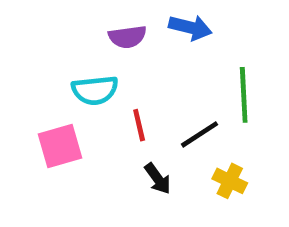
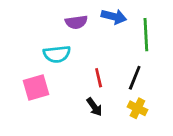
green line: (244, 95) -> (146, 35), moved
red line: (139, 125) -> (99, 78), moved
black line: (200, 134) -> (135, 78), moved, turned -35

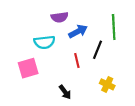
blue arrow: (114, 17) -> (78, 31), moved, turned -42
black line: (135, 78) -> (97, 50), moved
black arrow: (94, 107) -> (65, 92), moved

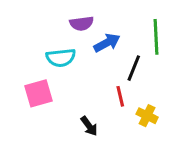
red line: (77, 61) -> (120, 96), moved

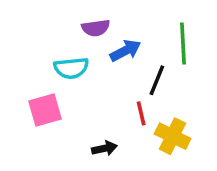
yellow cross: (147, 116) -> (173, 136), size x1.4
black arrow: (89, 126) -> (104, 148), turned -66

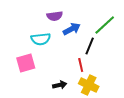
green line: (183, 44) -> (105, 25), turned 50
yellow cross: (173, 136) -> (89, 85), moved

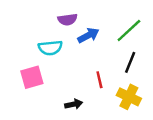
black line: (90, 46) -> (130, 62), moved
yellow cross: (89, 85) -> (129, 97), moved

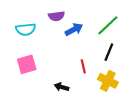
cyan semicircle: (50, 48) -> (26, 29), moved
black arrow: (74, 104) -> (62, 87), turned -152

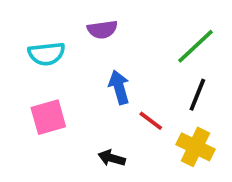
blue arrow: (74, 29) -> (119, 87), moved, turned -78
red line: (83, 66) -> (151, 121), turned -40

